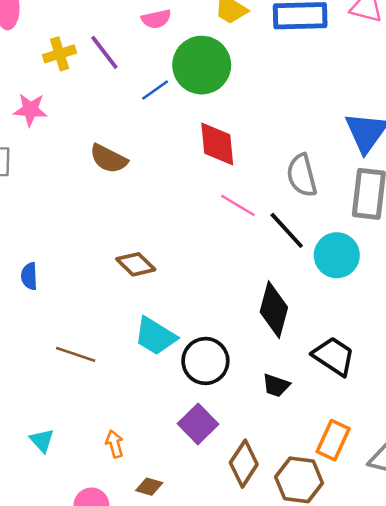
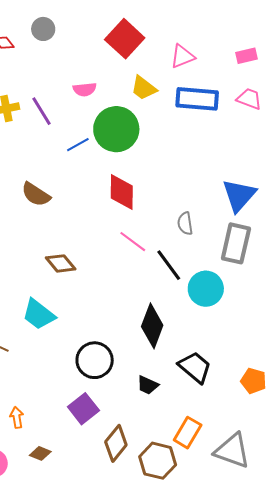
gray semicircle: (302, 175) -> (185, 223), size x0.7
brown diamond: (136, 264) -> (61, 263), moved
cyan trapezoid: (155, 336) -> (39, 314), moved

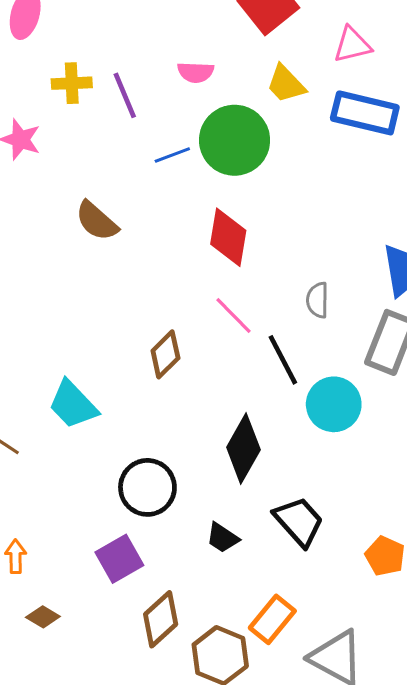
brown diamond: (61, 263) -> (165, 354), moved, turned 76

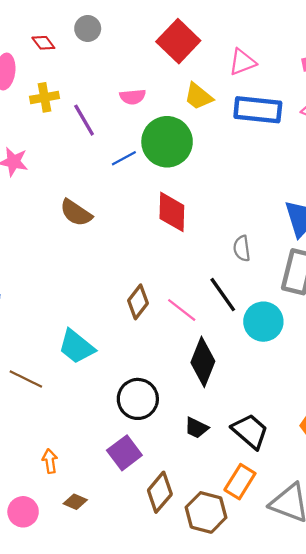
yellow cross: (72, 83) -> (44, 97), moved
pink line: (233, 315) -> (182, 310), moved
black trapezoid: (299, 521) -> (250, 431), moved

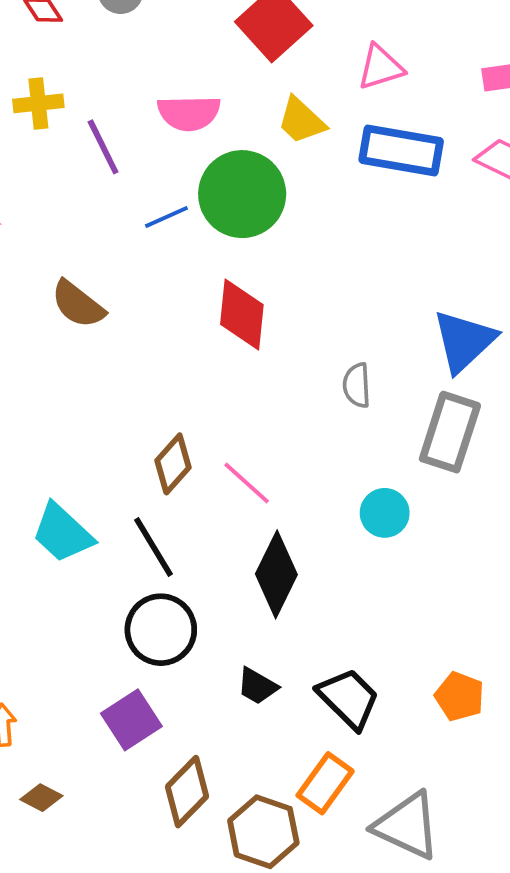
pink semicircle: (133, 97) -> (189, 113), size x1.4
black line: (223, 295) -> (154, 547), moved
cyan circle: (263, 322) -> (385, 513), size x0.7

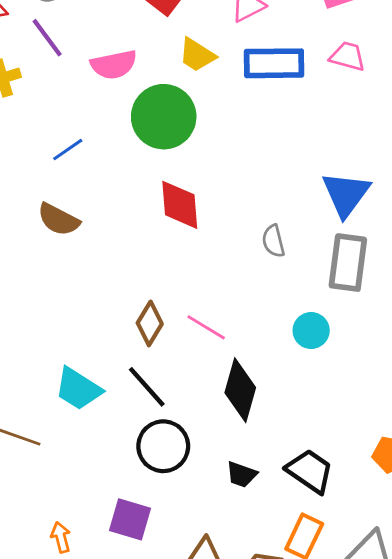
purple line: (103, 147) -> (47, 38), moved
blue line: (166, 217) -> (68, 150), moved
purple square: (131, 720) -> (130, 519), moved, turned -30

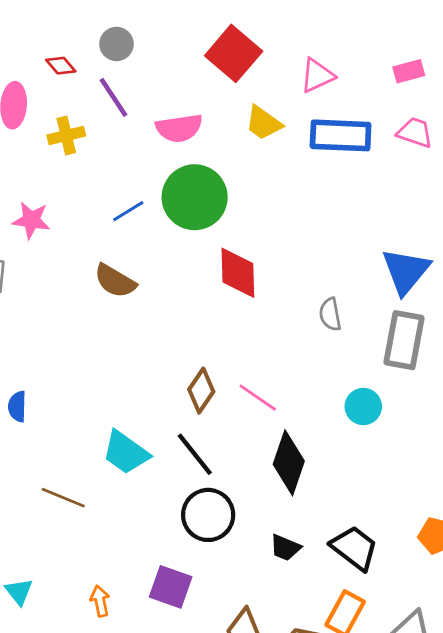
green circle: (164, 117) -> (195, 197), moved

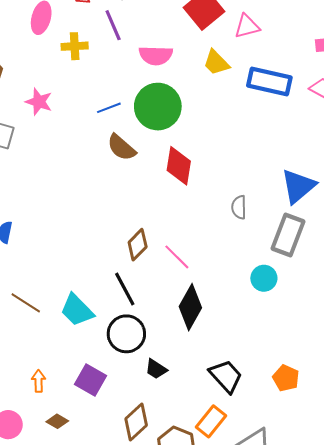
pink triangle: (317, 76) -> (247, 26), moved
brown semicircle: (115, 281) -> (121, 147), moved
cyan circle: (363, 407) -> (264, 278), moved
cyan trapezoid: (126, 453) -> (77, 310), moved
black trapezoid: (285, 548) -> (156, 369), moved

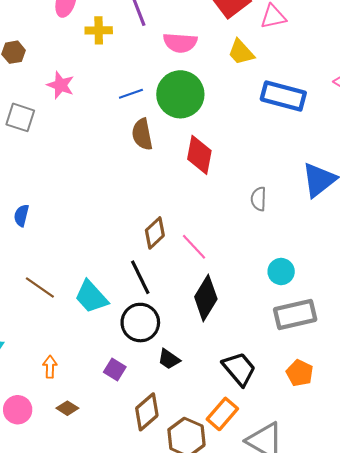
blue rectangle: (269, 82) -> (283, 96), moved
brown semicircle: (121, 147) -> (142, 134), turned 36
gray rectangle: (288, 235) -> (295, 315), moved, turned 54
purple square: (91, 380) -> (115, 370), moved, size x0.7

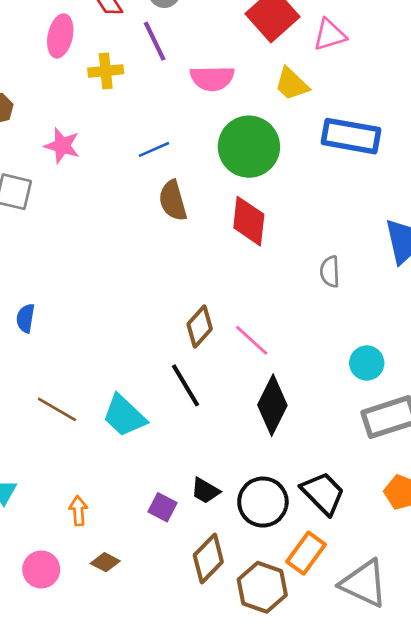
green circle: (180, 94) -> (249, 147), moved
black circle: (140, 323) -> (263, 502), moved
black trapezoid: (169, 359) -> (205, 491), moved

